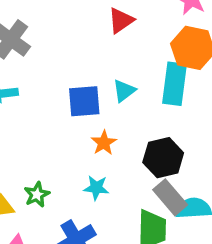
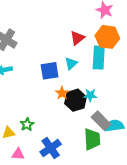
red triangle: (121, 20) -> (77, 38), moved
black hexagon: (163, 158) -> (76, 100), moved
cyan star: (96, 188) -> (90, 95), moved

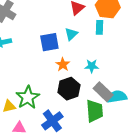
cyan rectangle: (99, 58) -> (99, 27), size x0.6
black hexagon: (76, 100) -> (69, 89), moved
green star: (27, 124) -> (28, 97), size x1.6

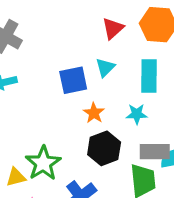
cyan rectangle: (99, 27) -> (149, 76), moved, size x1.5
gray rectangle: (103, 92) -> (155, 152), turned -42

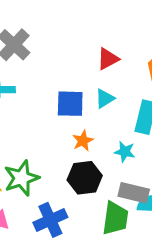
red triangle: (113, 28) -> (108, 59), moved

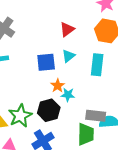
cyan star: (125, 152) -> (68, 95), moved
black hexagon: (85, 178) -> (49, 110), moved

